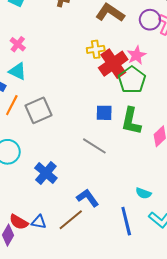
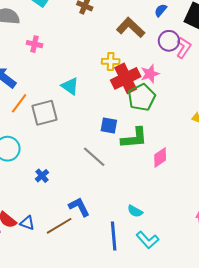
pink cross: (18, 44) -> (34, 44), turned -35
cyan triangle: (17, 71) -> (70, 86), moved
green L-shape: (131, 121) -> (134, 138), turned -116
blue cross: (46, 173) -> (42, 176), size x0.6

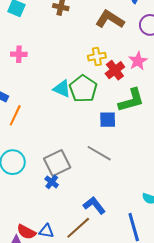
red cross: (126, 78) -> (115, 70), size x0.7
green pentagon: (142, 97) -> (83, 89), moved
gray square: (45, 113) -> (57, 163), moved
green L-shape: (134, 138) -> (131, 100), moved

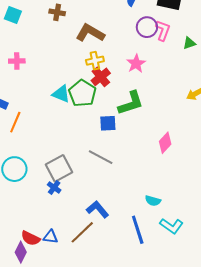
brown L-shape: (110, 19) -> (90, 33), moved
red cross: (115, 70) -> (101, 77), moved

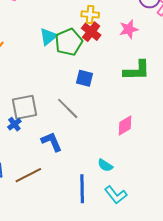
red cross: (101, 77) -> (91, 32), turned -30
cyan triangle: (61, 94) -> (48, 37), turned 42
green L-shape: (131, 103) -> (137, 70), moved
pink diamond: (165, 143) -> (125, 125), moved
blue L-shape: (98, 209) -> (52, 142), moved

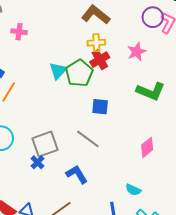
red cross: (91, 32) -> (100, 60), turned 30
green L-shape: (137, 70) -> (151, 91), turned 32

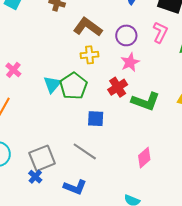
purple circle: (153, 17) -> (126, 35), moved
pink cross: (19, 32) -> (13, 70), moved, turned 35
red cross: (100, 60) -> (118, 87), moved
blue L-shape: (77, 174) -> (75, 187), turned 145

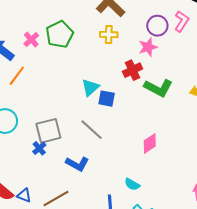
purple circle: (126, 35) -> (157, 26), moved
cyan triangle: (52, 84) -> (90, 87), moved
green pentagon: (73, 86) -> (60, 34), moved

